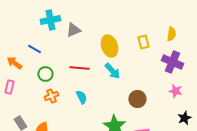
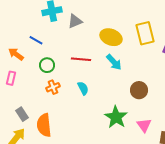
yellow rectangle: (143, 42) -> (145, 33), size x1.6
yellow ellipse: (109, 46) -> (111, 37), turned -50

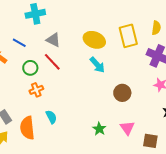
gray triangle: (75, 21) -> (53, 40), moved, turned 49
red line: (81, 59) -> (52, 62), moved, turned 42
cyan semicircle: (83, 88) -> (51, 117), moved
green star: (116, 117) -> (99, 129), moved, size x0.6

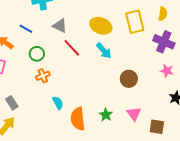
red line: (52, 62) -> (72, 48), moved
orange semicircle: (27, 128) -> (78, 119), moved

